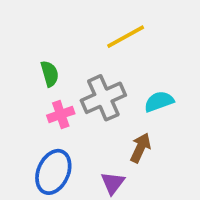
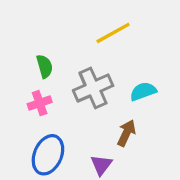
pink cross: (61, 114) -> (40, 103), moved

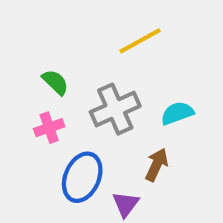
green semicircle: (45, 66) -> (55, 82), turned -30
blue ellipse: (48, 155) -> (82, 177), moved

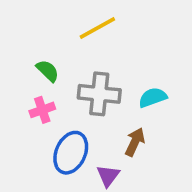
yellow line: (140, 41) -> (97, 28), moved
gray cross: (115, 109) -> (99, 94), turned 30

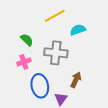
cyan semicircle: (153, 97) -> (78, 30), moved
blue ellipse: (71, 153) -> (40, 86), turned -35

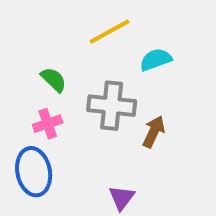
brown arrow: (76, 80) -> (154, 132), moved
blue ellipse: (40, 86) -> (34, 172), moved

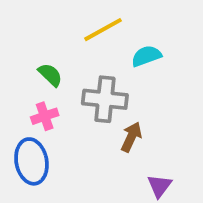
brown arrow: (154, 132) -> (131, 137), moved
purple triangle: (122, 198) -> (160, 186), moved

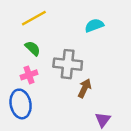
yellow line: (103, 30) -> (34, 18), moved
cyan semicircle: (146, 56) -> (94, 25), moved

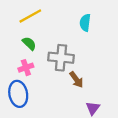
cyan semicircle: (94, 25) -> (85, 23), turned -63
brown arrow: (85, 88) -> (76, 80), turned 119

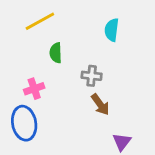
green semicircle: (29, 43) -> (56, 53), moved, turned -136
gray cross: (61, 58) -> (92, 76), moved, size x0.6

